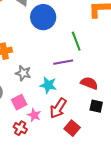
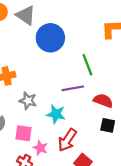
red semicircle: (89, 83) -> (103, 101), moved
pink square: (19, 102) -> (23, 133), turned 35
black square: (96, 106) -> (108, 125), moved

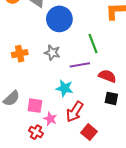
gray star: (28, 101) -> (52, 53), moved

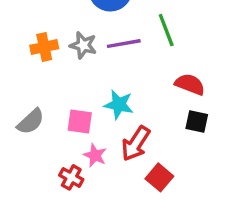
gray star: (52, 53) -> (83, 45), moved
purple line: (80, 65) -> (124, 44), moved
pink square: (35, 106) -> (80, 122), moved

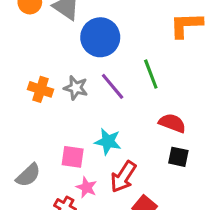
purple line: (124, 44) -> (113, 86), turned 60
orange cross: (44, 47) -> (41, 89), turned 30
gray semicircle: (31, 122) -> (28, 175), moved

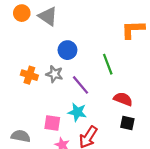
blue circle: (100, 37) -> (67, 50), moved, size x0.7
purple line: (113, 86) -> (81, 85), moved
gray semicircle: (28, 175) -> (21, 136), turned -126

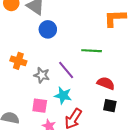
blue circle: (67, 50) -> (48, 29), moved
green line: (108, 64) -> (92, 51), turned -66
gray star: (54, 74) -> (42, 75), moved

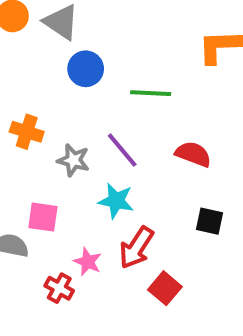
green line: (92, 51) -> (151, 93), moved
red semicircle: (106, 83) -> (193, 154), moved
pink square: (40, 106) -> (43, 217), moved

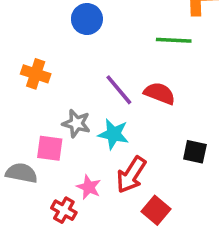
green line: (151, 93) -> (174, 40), moved
red semicircle: (193, 154) -> (160, 93), moved
gray star: (73, 160) -> (76, 123), moved

